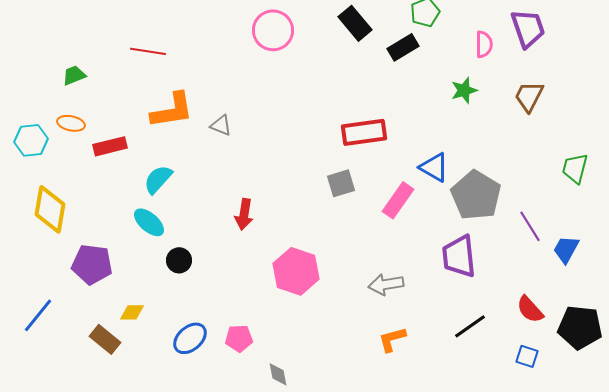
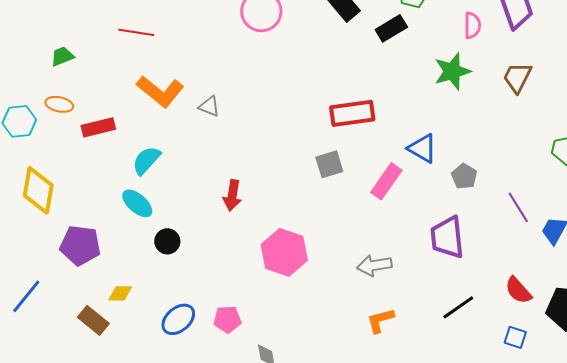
green star: (464, 90) -> (452, 71), size x1.4
orange L-shape: (172, 110) -> (160, 91), turned 48
gray pentagon: (476, 195) -> (464, 176), size x0.5

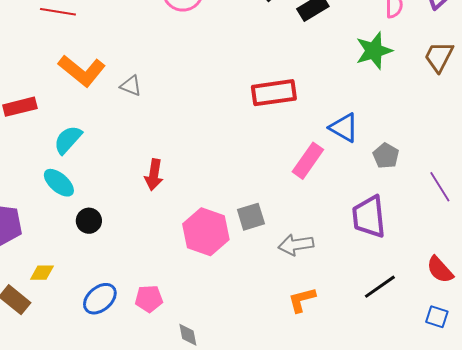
gray square: (329, 164) -> (251, 217), moved

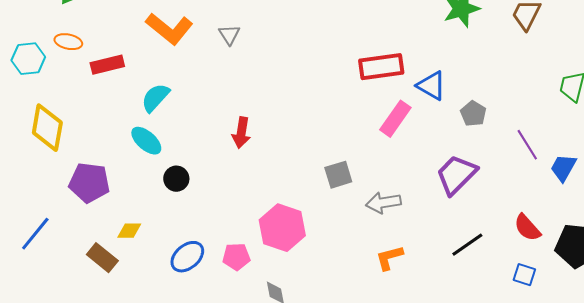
gray triangle: (131, 86) -> (229, 35), moved, turned 35
red rectangle: (274, 93) -> (381, 67), moved
purple trapezoid: (369, 217) -> (456, 175), turned 51
pink hexagon: (206, 232) -> (282, 228), moved

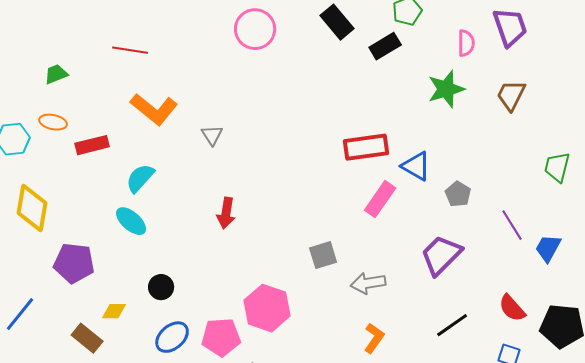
gray triangle: (229, 35) -> (212, 135), moved
black circle: (176, 179) -> (161, 287), moved
pink pentagon: (236, 257) -> (221, 337), size x1.4
orange L-shape: (389, 258) -> (374, 338), turned 140

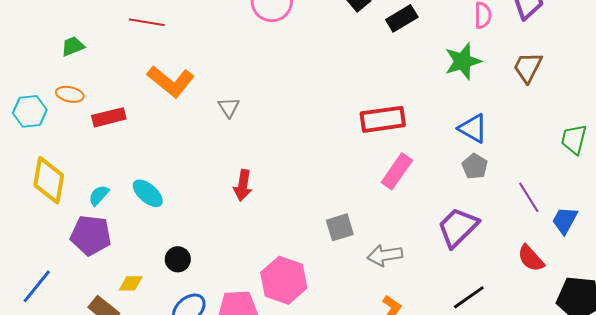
blue triangle: (416, 166) -> (473, 128), moved
cyan semicircle: (140, 178) -> (99, 195), moved, size x0.7
red semicircle: (512, 308) -> (531, 258), moved

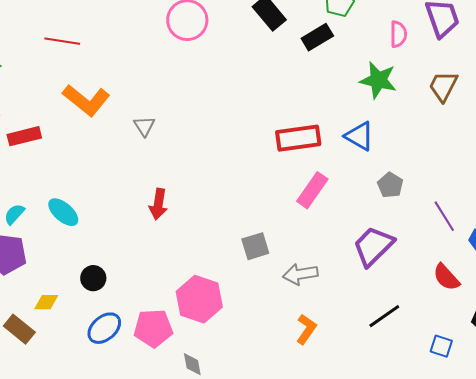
green star: (463, 61) -> (378, 80), turned 30
blue triangle: (473, 128) -> (359, 136), moved

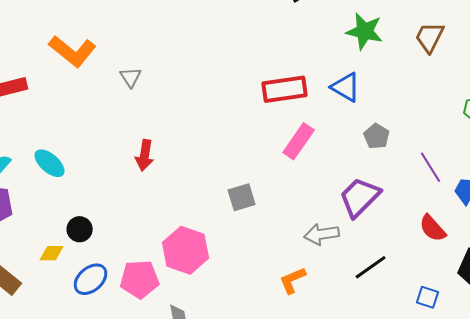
gray arrow: (300, 274) -> (322, 234), moved
yellow diamond: (46, 302) -> (52, 253), moved
orange L-shape: (306, 329) -> (293, 280), turned -148

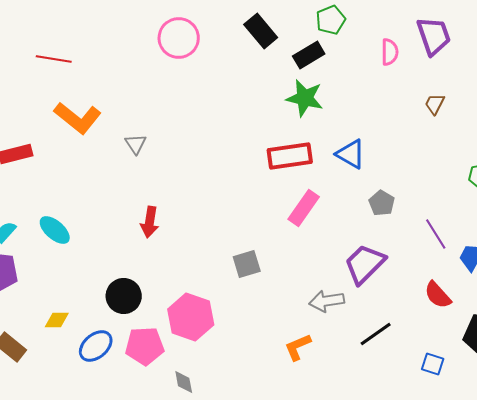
green star: (365, 31) -> (305, 98), moved
brown trapezoid: (430, 37) -> (435, 104), size x0.7
black circle: (80, 229) -> (124, 296), moved, size x1.4

